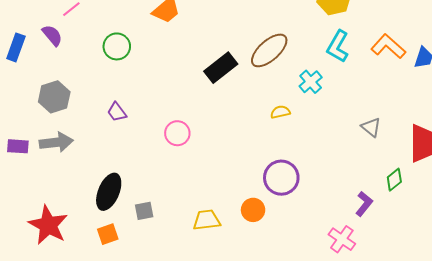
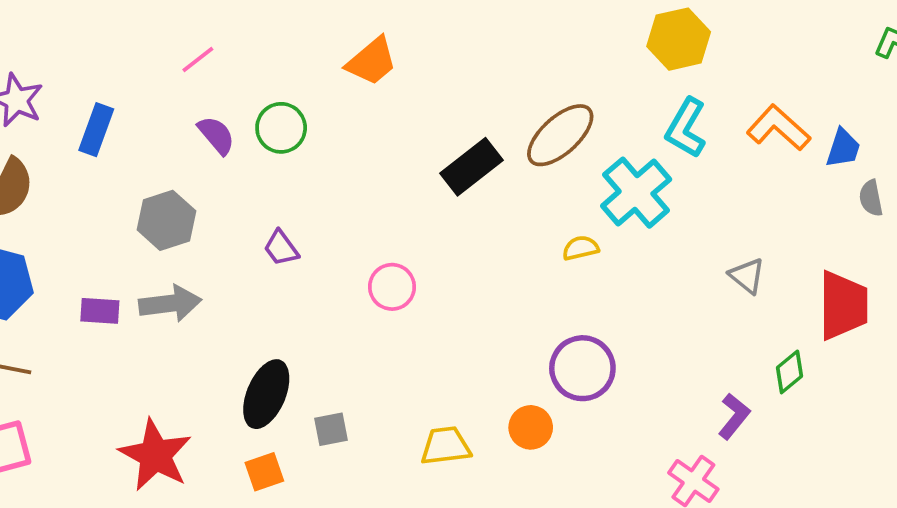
purple semicircle: (52, 35) -> (216, 135), moved
cyan cross: (311, 82) -> (636, 193), size x1.6

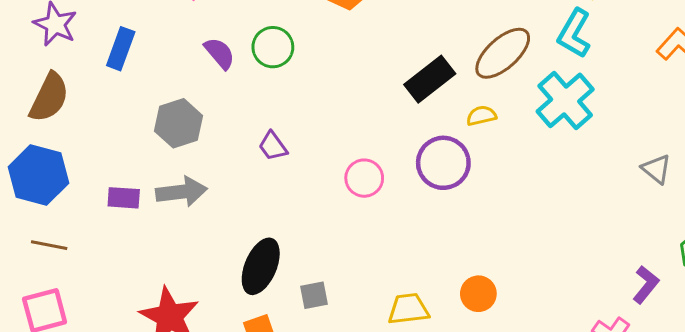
cyan L-shape: (686, 128) -> (574, 33), moved
yellow semicircle: (581, 248) -> (481, 116), moved
purple circle: (582, 368) -> (443, 163), moved

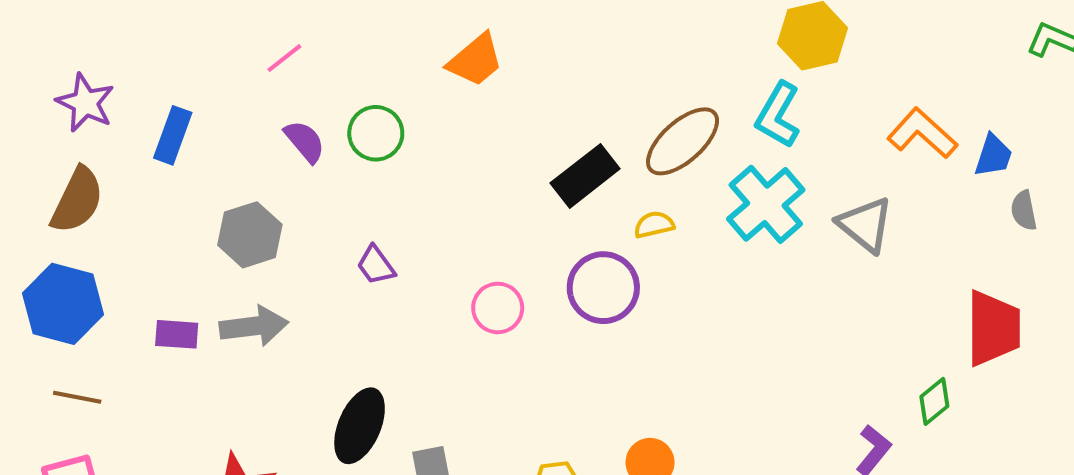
gray triangle: (656, 169) -> (865, 225), moved, size x1.4

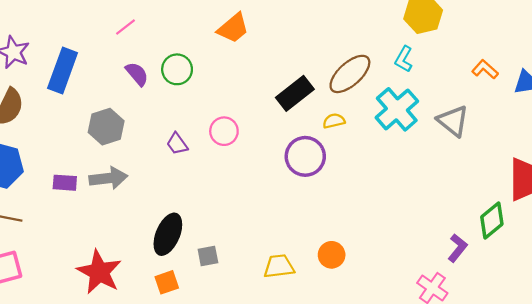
cyan L-shape: (778, 115) -> (404, 59), size x0.7
orange L-shape: (922, 133) -> (485, 69), size x0.7
blue rectangle: (173, 135) -> (63, 71), size x1.4
pink circle: (498, 308) -> (224, 131), moved
green diamond: (934, 401) -> (492, 220), size x1.4

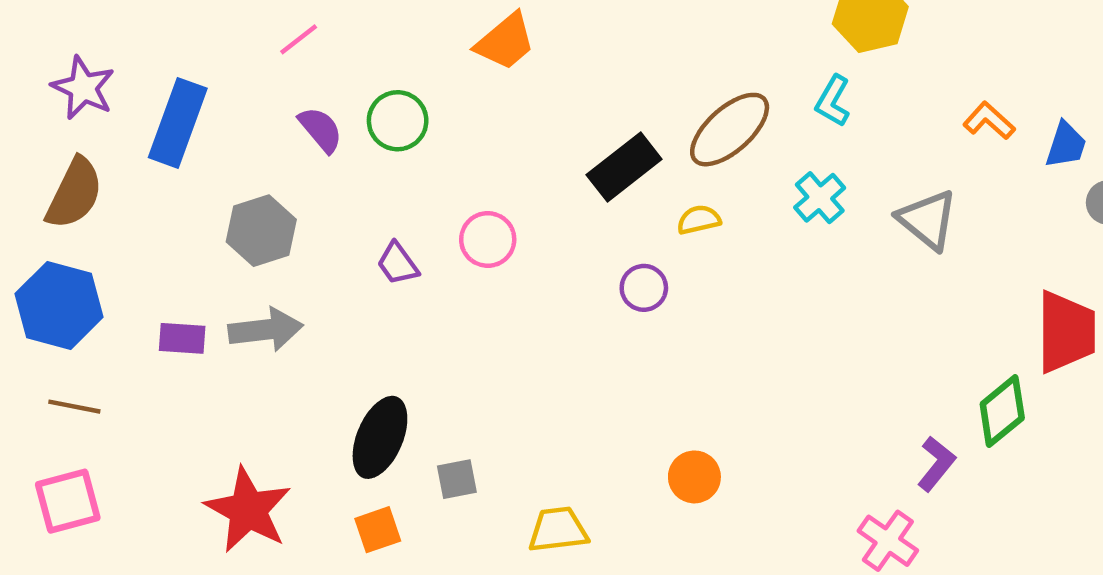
cyan cross: (397, 109) -> (820, 198), size x0.6
purple circle: (305, 156) -> (644, 288), size x0.6
yellow trapezoid: (279, 266) -> (558, 530), moved

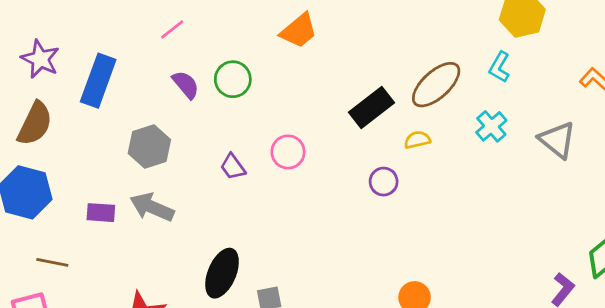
gray arrow: (266, 330) -> (152, 207), turned -150
brown line: (74, 407) -> (52, 262), moved

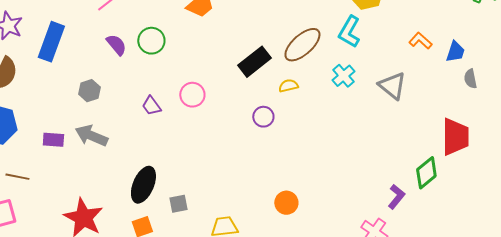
cyan L-shape: (499, 67) -> (349, 32), size x1.4
gray hexagon: (149, 147) -> (89, 91), size x0.7

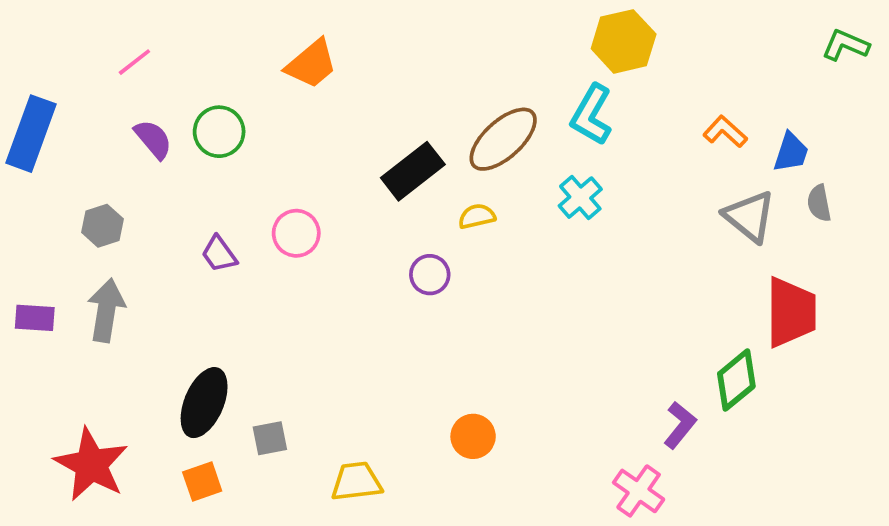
gray triangle: (392, 86) -> (750, 216), moved
gray arrow: (91, 136) -> (106, 310), turned 76

